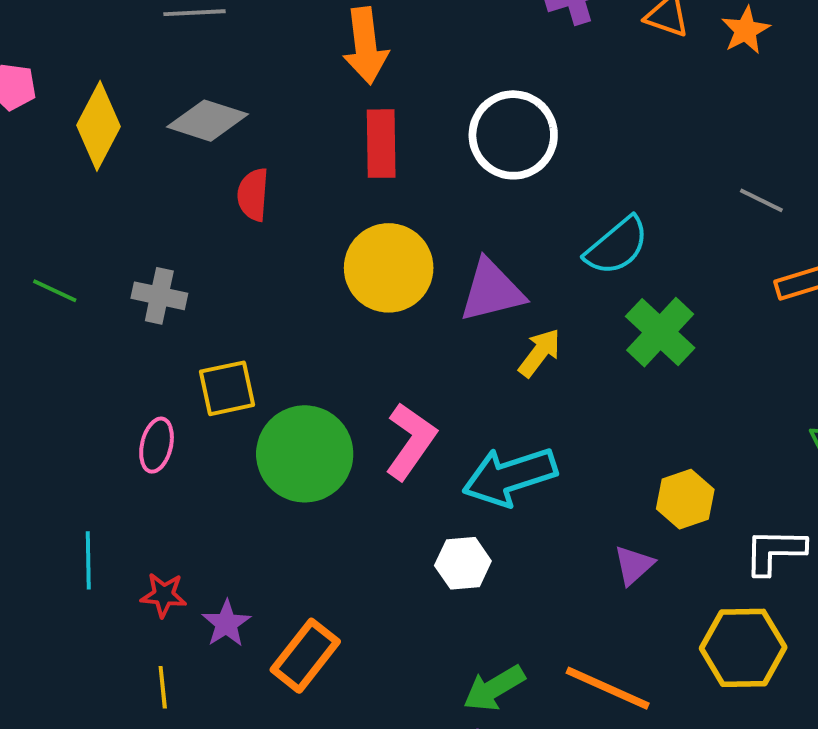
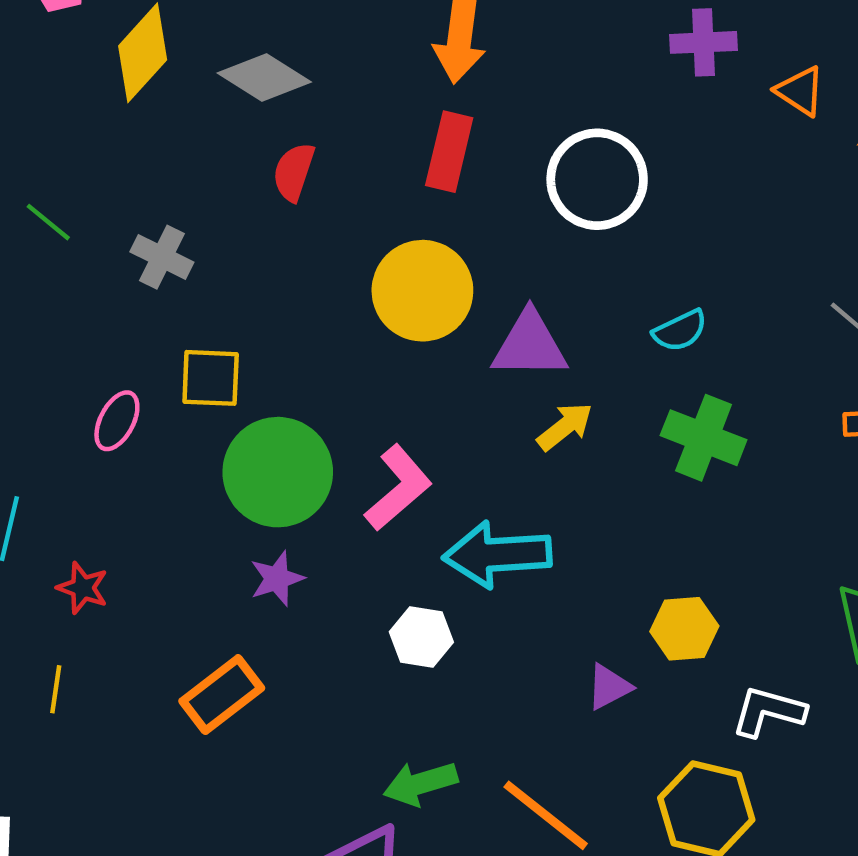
cyan semicircle: (617, 246) -> (680, 331), size x0.7
green cross: (660, 332) -> (704, 438), turned -36
purple star: (226, 624) -> (277, 579), moved

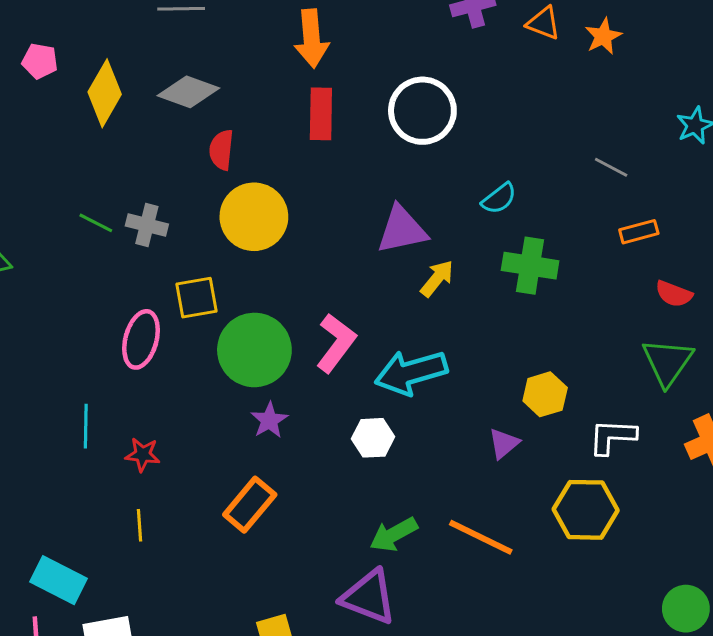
green line: (48, 222) -> (96, 223), moved
yellow circle: (422, 291) -> (254, 217), moved
pink ellipse: (117, 421) -> (141, 339), size x1.4

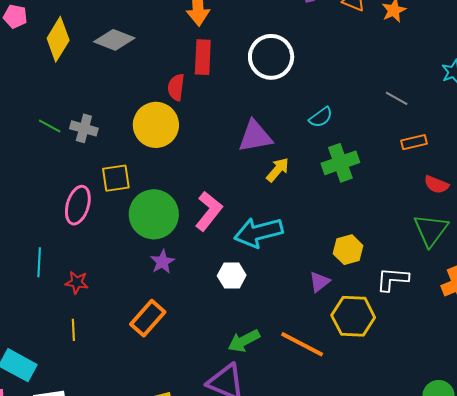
red semicircle: (221, 150) -> (176, 87), moved
green cross: (530, 266) -> (340, 163), turned -30
yellow hexagon: (586, 510) -> (353, 316), moved

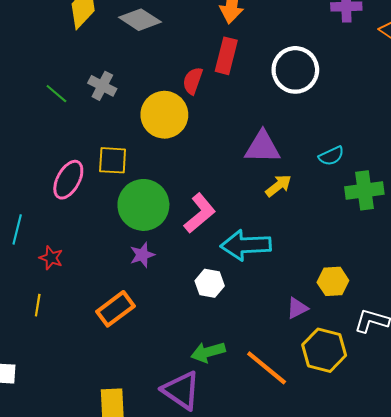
cyan semicircle: (321, 117) -> (331, 156), moved
gray cross: (84, 128) -> (102, 86), moved
green cross: (340, 163) -> (364, 190), moved

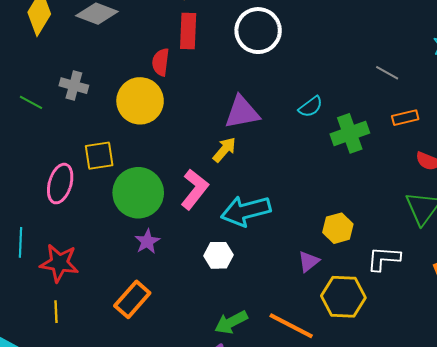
yellow arrow: (278, 186) -> (224, 150), moved
red star: (51, 258) -> (59, 263), size x1.6

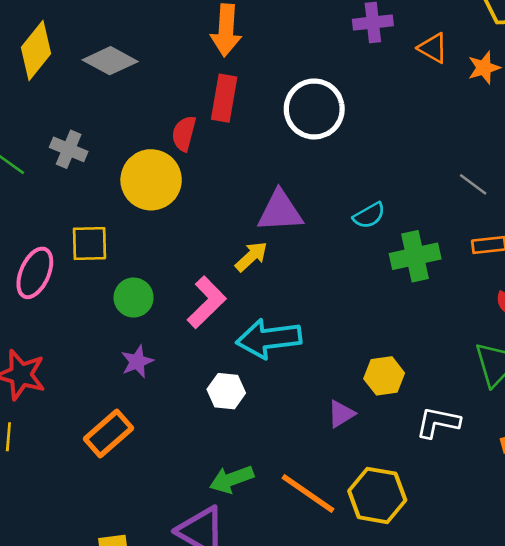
green circle: (138, 193) -> (134, 298), size x0.6
yellow hexagon: (343, 297) -> (377, 495), moved

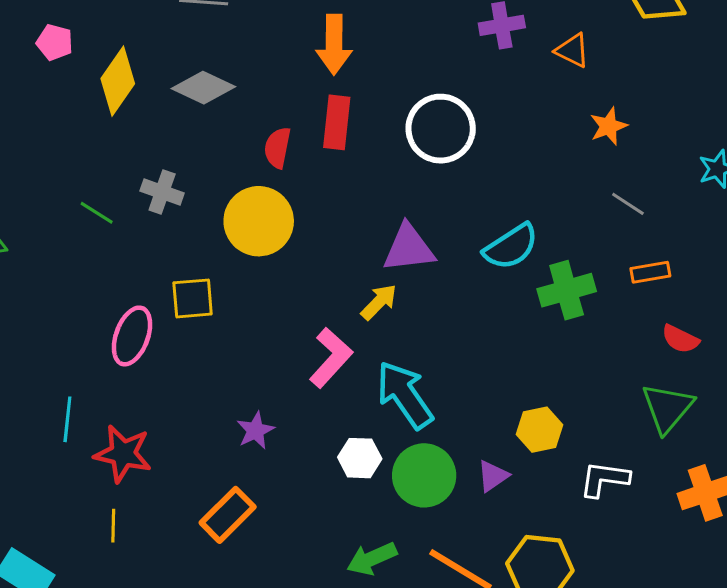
orange star: (484, 68) -> (609, 126), moved
red semicircle: (184, 133) -> (277, 148), moved
cyan semicircle: (369, 215) -> (511, 247), size x1.5
green circle: (134, 298) -> (424, 475), moved, size x1.4
cyan arrow: (269, 339) -> (405, 395), turned 66

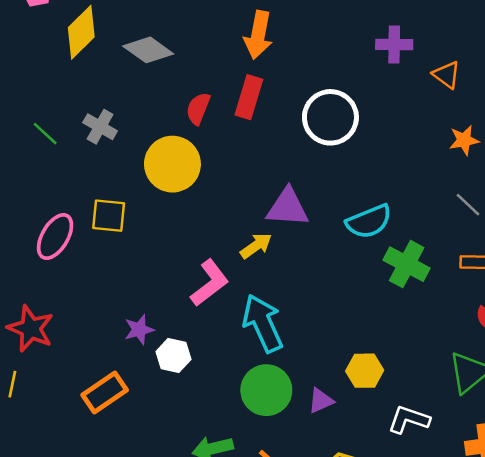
green cross: (567, 290) -> (407, 264), turned 33
white hexagon: (360, 458) -> (173, 356), moved

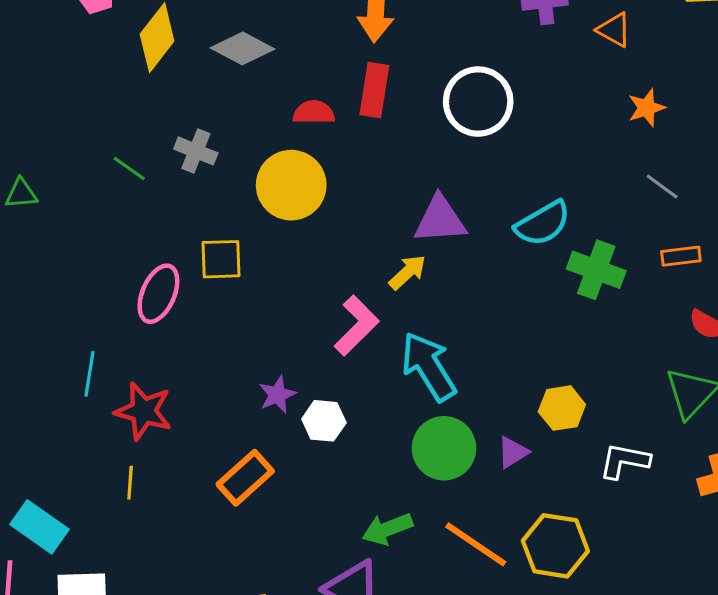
red semicircle: (198, 108) -> (314, 112), turned 76

